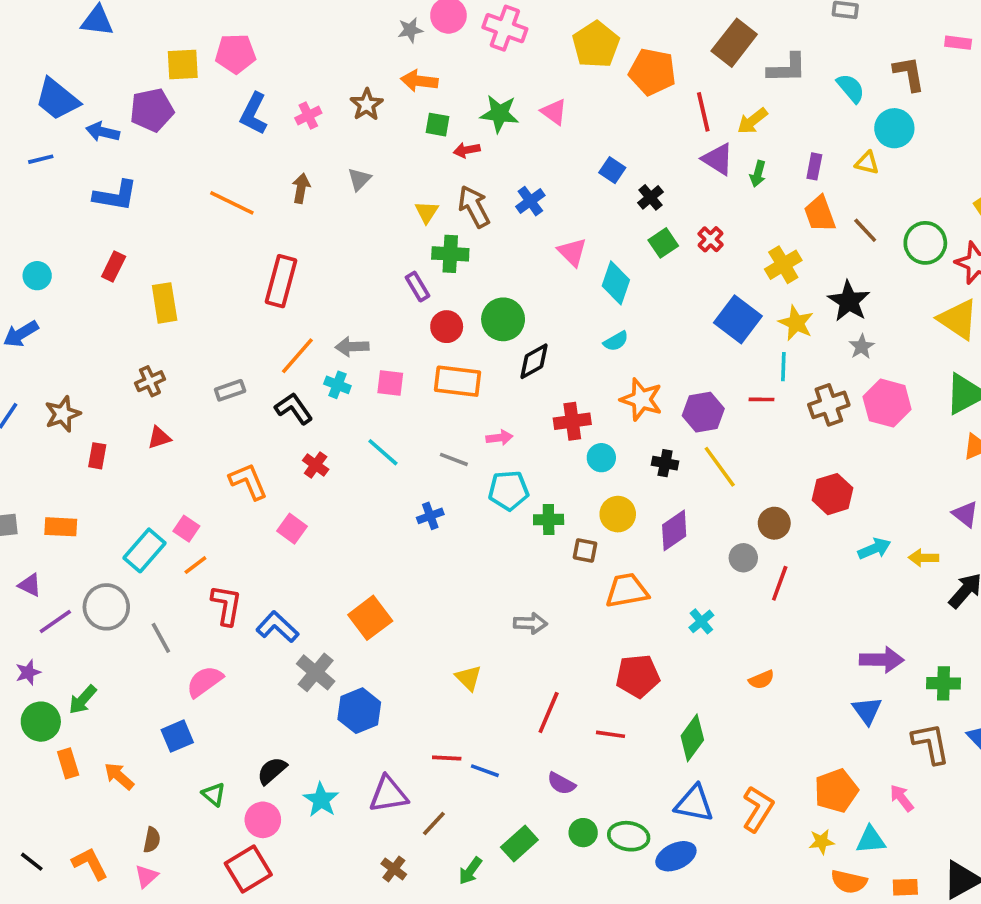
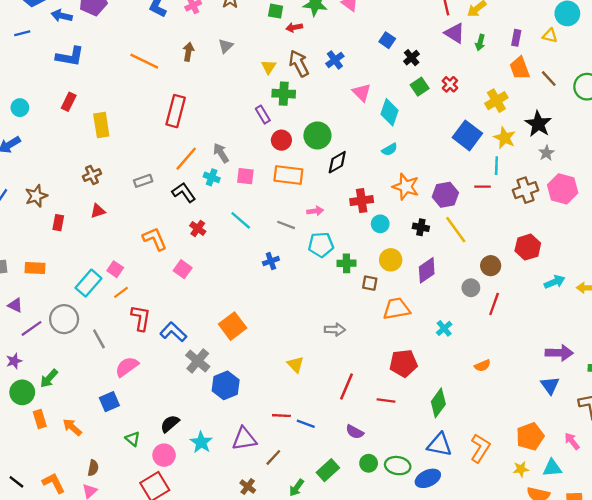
gray arrow: (352, 347) -> (221, 153), turned 60

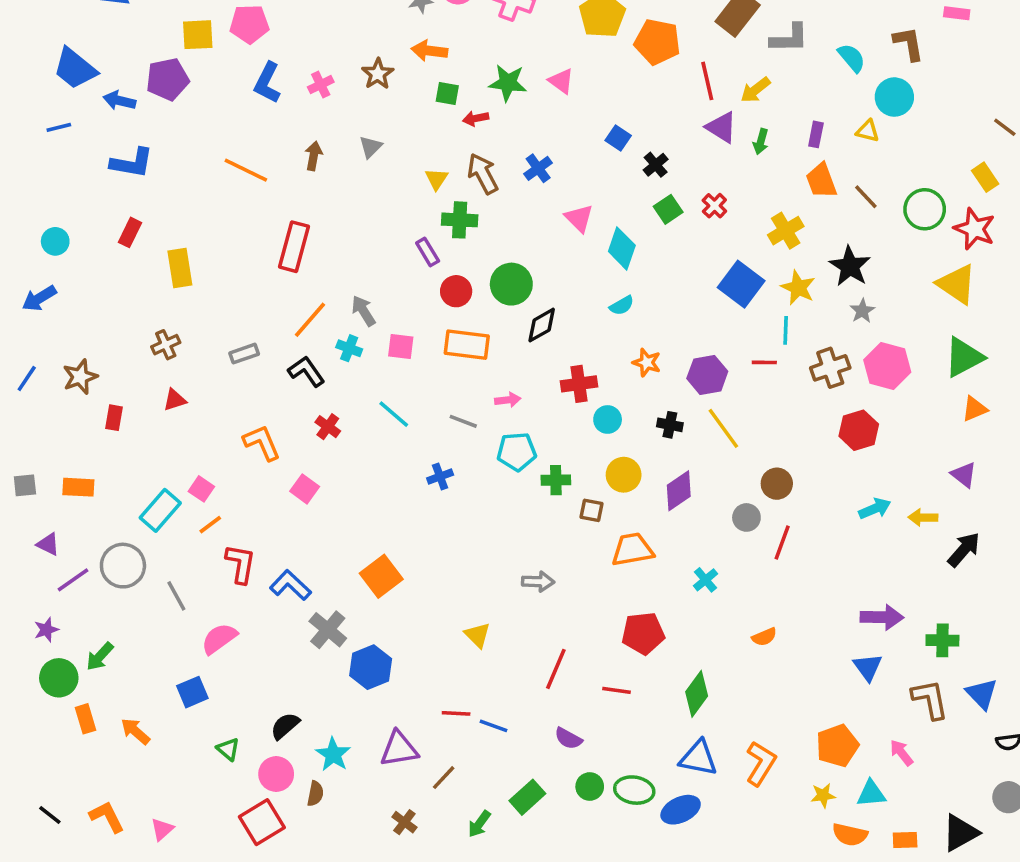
orange star: (406, 187) -> (647, 362), size x0.7
red hexagon: (528, 247) -> (859, 430), moved
brown semicircle: (93, 468) -> (315, 794), moved

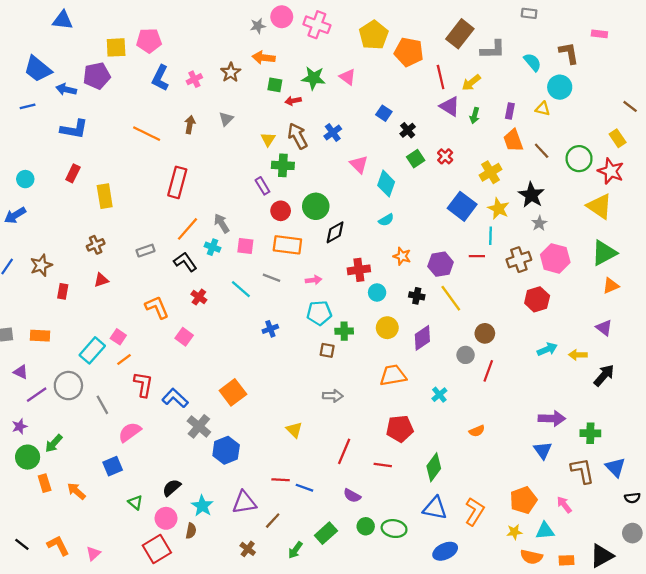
gray line: (463, 421) -> (272, 278), moved
brown square: (591, 510) -> (327, 350), moved
blue ellipse: (681, 810) -> (445, 551), moved

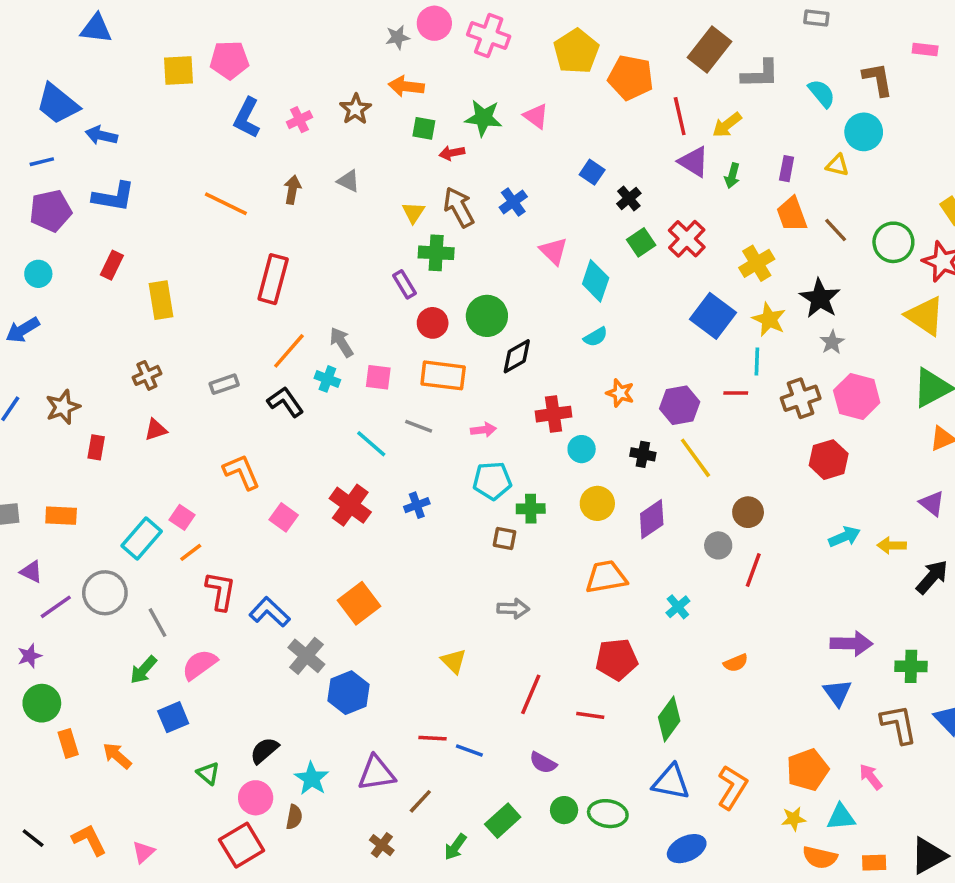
purple pentagon: (97, 76) -> (51, 211), moved
gray triangle: (226, 119) -> (348, 181), turned -49
red cross: (445, 156) -> (687, 239), size x1.5
red cross: (199, 297) -> (350, 505), moved, size x1.6
green arrow: (54, 443) -> (143, 670), moved

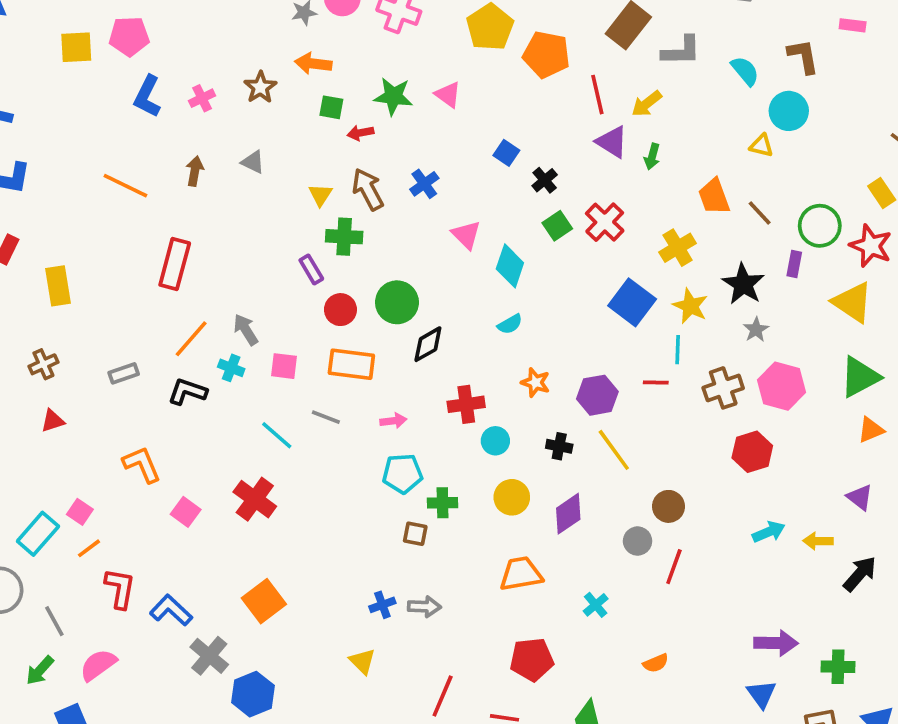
purple rectangle: (787, 169) -> (794, 264), moved
black L-shape: (285, 402) -> (187, 392), turned -36
blue cross: (417, 505) -> (382, 605), moved

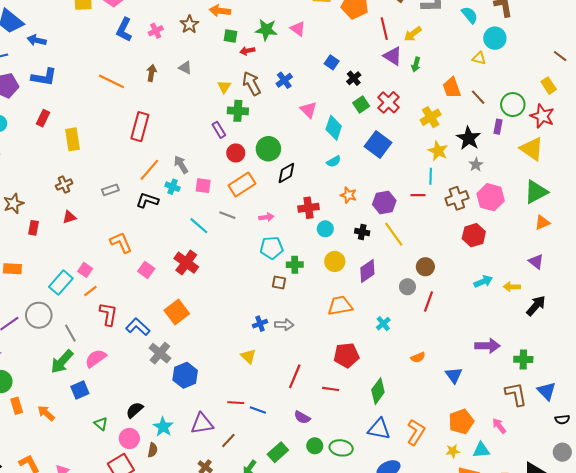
blue square: (632, 302) -> (378, 145), moved
orange rectangle: (351, 364) -> (242, 185), turned -40
orange square: (264, 601) -> (177, 312), moved
green arrow: (40, 670) -> (62, 362), size x1.4
blue triangle: (761, 694) -> (454, 375), moved

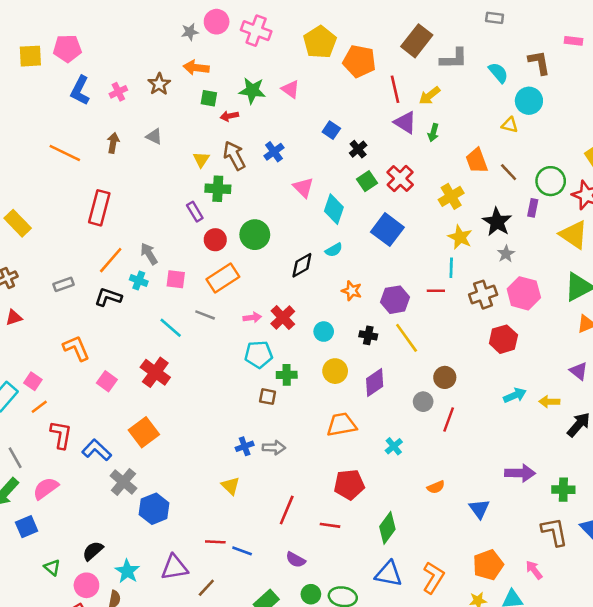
yellow rectangle: (72, 139) -> (18, 223), turned -35
black diamond: (286, 173) -> (302, 265), moved
red cross: (308, 208) -> (283, 318), moved, turned -36

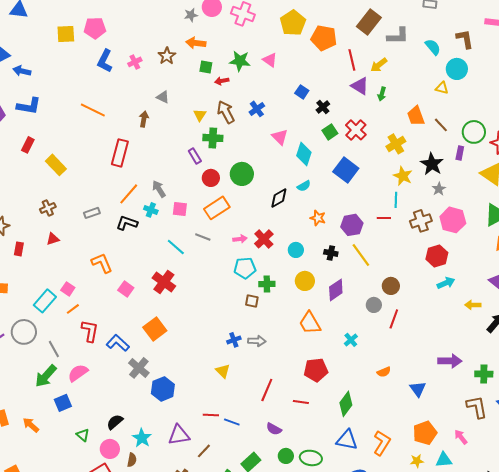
brown arrow: (113, 143) -> (144, 119), moved
cyan arrow: (515, 395) -> (446, 283), moved
orange trapezoid: (341, 425) -> (310, 323), turned -110

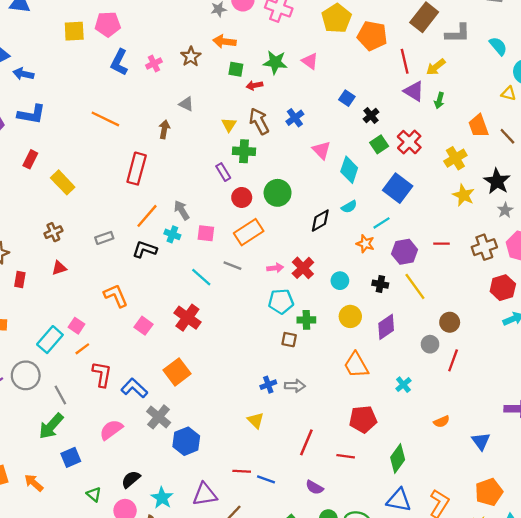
cyan line: (396, 200) -> (381, 223), moved, turned 56
pink semicircle: (78, 373) -> (111, 430), moved

